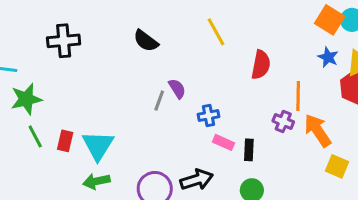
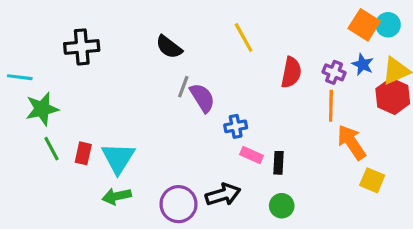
purple semicircle: (177, 89) -> (202, 98), size x1.4
gray line: (159, 101) -> (183, 87), moved
purple cross: (283, 121) -> (334, 72), moved

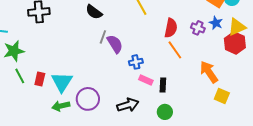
orange line: (331, 106) -> (175, 50), moved, turned -36
purple circle: (178, 204) -> (88, 99), moved

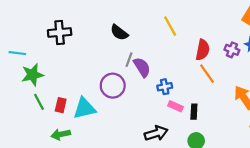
cyan triangle: (62, 82) -> (85, 108), turned 45
purple circle: (88, 99) -> (113, 86), moved
green arrow: (61, 106) -> (61, 134), moved

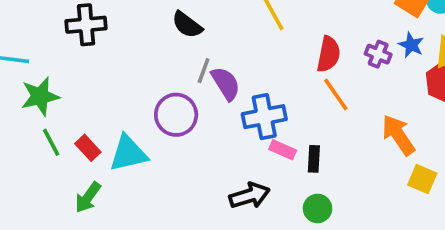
blue cross: (165, 87) -> (264, 117), size x1.6
red rectangle: (61, 105) -> (88, 148), turned -56
green arrow: (61, 134) -> (88, 197), turned -42

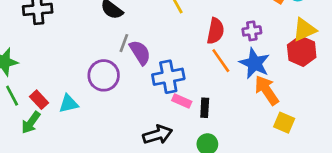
blue star: (411, 45) -> (255, 63), moved, size x1.6
purple cross: (378, 54) -> (252, 31), turned -30
cyan triangle: (128, 153) -> (69, 104), size x0.7
green arrow: (88, 197) -> (31, 123), moved

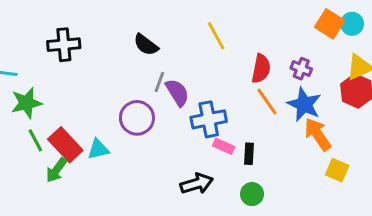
purple cross: (252, 31) -> (301, 69), turned 30
red rectangle: (39, 100) -> (65, 145), size x1.6

